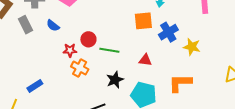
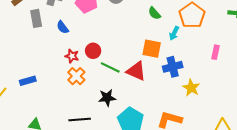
red triangle: (145, 60) -> (136, 71), moved, size x1.5

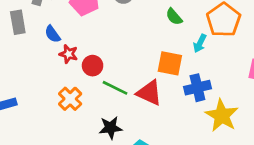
red star: (72, 56) -> (69, 54), moved
yellow star: (191, 88) -> (222, 116), size x1.4

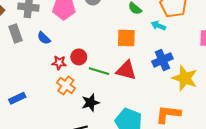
cyan arrow: (200, 43) -> (158, 26), turned 96
red star: (69, 54) -> (59, 63), moved
orange square: (170, 63) -> (126, 38), moved
black star: (111, 128) -> (90, 103), moved

